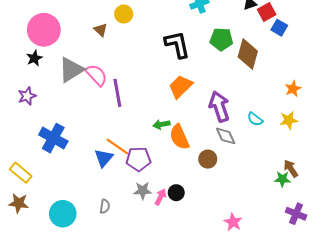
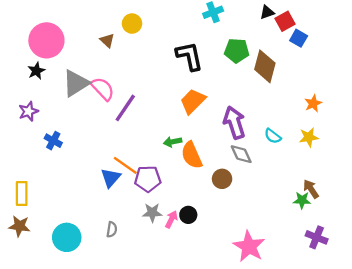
purple line: (117, 93) -> (125, 108), turned 44
blue cross: (53, 138) -> (53, 141), moved, size x0.6
yellow rectangle: (21, 173) -> (22, 193), turned 50
pink star: (233, 222) -> (249, 246), size x1.6

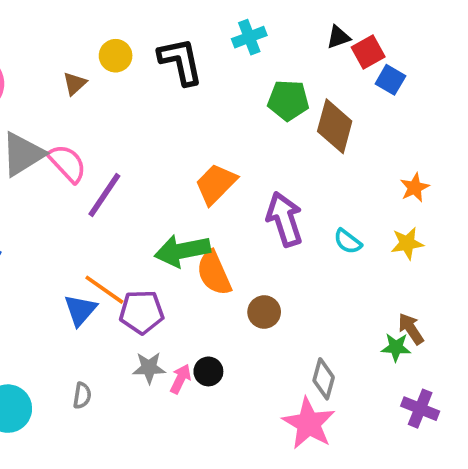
brown triangle: (107, 40) -> (75, 84), turned 35
black L-shape: (189, 56) -> (181, 61), moved
green arrow: (173, 142) -> (182, 251), size x1.8
gray diamond: (241, 154) -> (324, 379), moved, turned 40

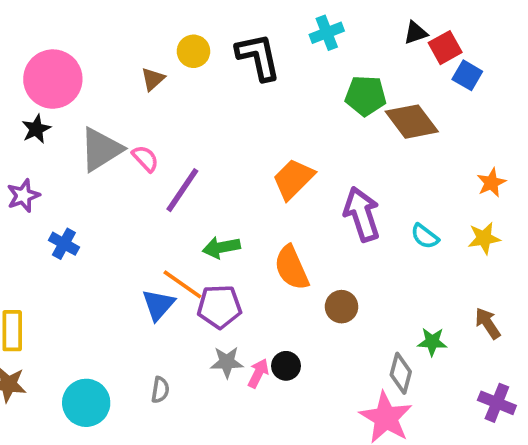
brown diamond: (335, 126) -> (412, 122), turned -52
pink semicircle: (67, 163) -> (145, 159), size x0.7
green arrow: (182, 251) -> (221, 247), moved, size x0.7
green star: (396, 347) -> (432, 342), moved

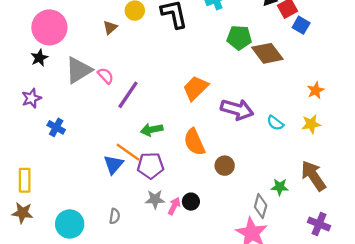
purple arrow: (362, 214) -> (237, 109), turned 124
brown arrow: (488, 323) -> (313, 176), size x1.6

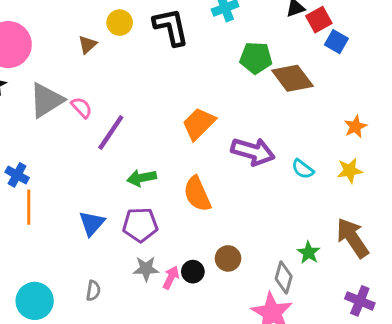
orange line: (128, 152) -> (29, 207), moved, turned 55
brown circle: (225, 166) -> (228, 258), moved
green star: (280, 187) -> (309, 253), turned 30

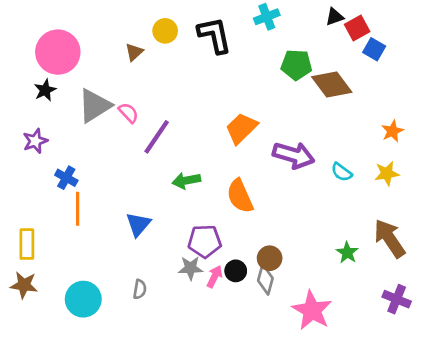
purple pentagon: (140, 225) -> (205, 241), moved
gray diamond: (284, 277) -> (265, 279), moved

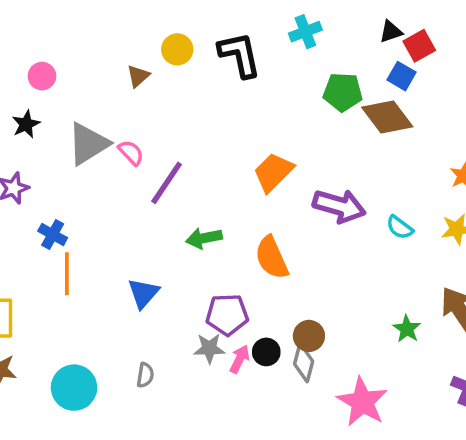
blue square: (374, 49) -> (402, 76), moved
pink circle: (58, 52) -> (42, 76), size x0.5

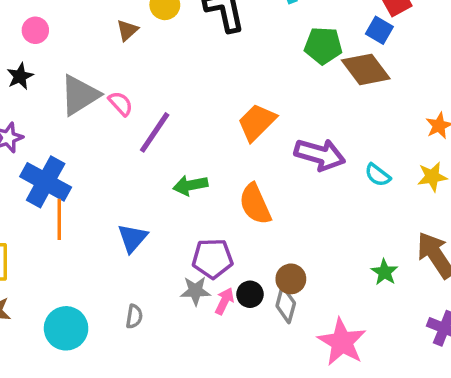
blue cross: (53, 234) -> (46, 182), size x1.8

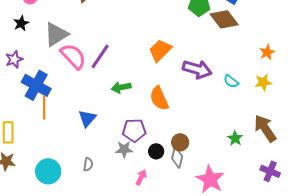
pink semicircle: (121, 103) -> (73, 56), moved, size x1.8
pink arrow: (224, 301) -> (141, 177), moved

